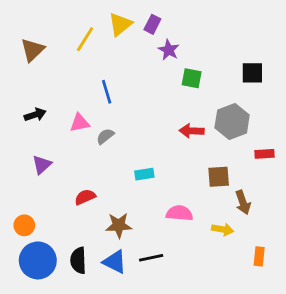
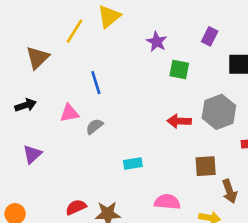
purple rectangle: (152, 24) -> (210, 36), moved
brown triangle: (32, 50) -> (38, 58), moved
red semicircle: (85, 197) -> (76, 207), moved

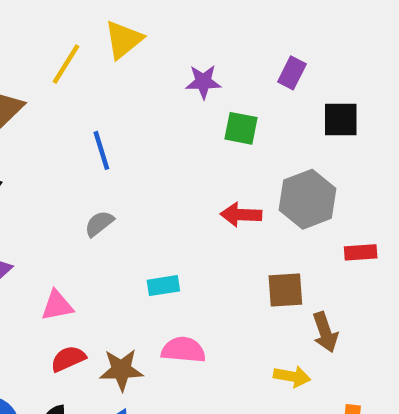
purple star: (157, 42) -> (203, 82), turned -30
pink triangle: (69, 113) -> (57, 306), moved
pink semicircle: (167, 202) -> (183, 350), moved

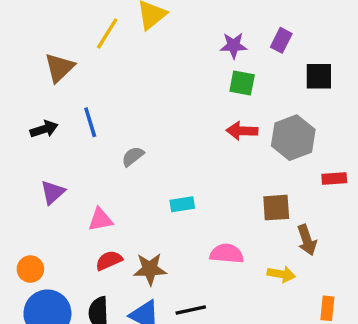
purple star: (203, 82) -> (233, 45), moved
blue line: (101, 150) -> (90, 122), moved
red arrow: (241, 215) -> (242, 131), moved
pink semicircle: (183, 350) -> (227, 254), moved

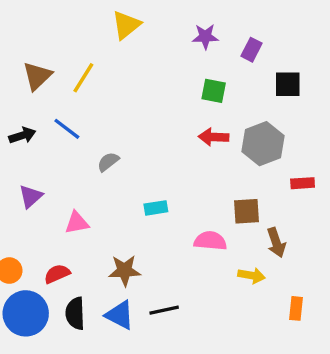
yellow line: (107, 34) -> (83, 78), moved
purple star: (233, 45) -> (205, 36), moved
blue line: (90, 122) -> (67, 129), turned -36
pink semicircle: (227, 254) -> (210, 241), moved
red semicircle: (109, 261) -> (57, 274), moved

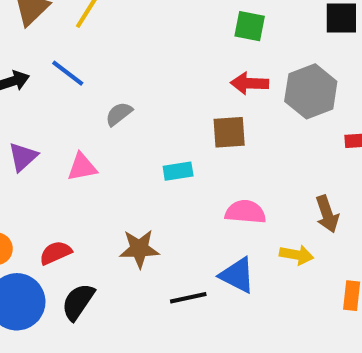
brown square: (247, 211) -> (229, 132), moved
pink triangle: (77, 223) -> (82, 167), moved
black semicircle: (75, 313) -> (78, 302), turned 36
blue triangle: (120, 315) -> (237, 275), moved

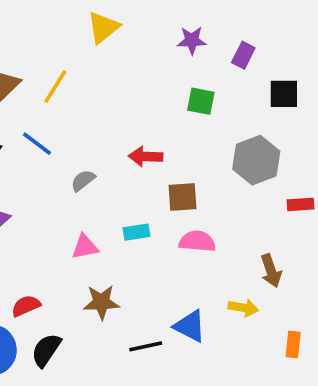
red arrow: (250, 83) -> (146, 157), moved
pink triangle: (82, 167) -> (85, 247), moved
pink semicircle: (245, 212) -> (197, 241), moved

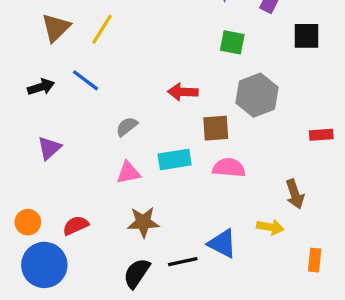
gray hexagon: (256, 160) -> (257, 95), moved
gray semicircle: (83, 180) -> (127, 127), moved
cyan rectangle: (136, 232) -> (175, 159), size x1.4
black semicircle: (46, 350) -> (137, 273), moved

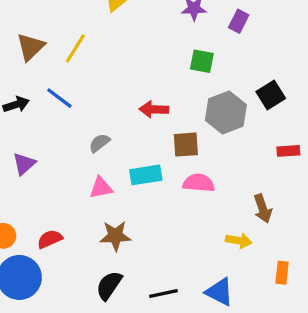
black square: (306, 36) -> (271, 95), moved, turned -32
blue triangle: (222, 244) -> (219, 292), moved
black line: (183, 262) -> (163, 293), moved

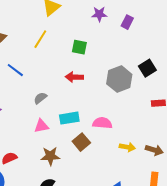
yellow line: (75, 48) -> (40, 39), moved
green square: (202, 61) -> (79, 47), moved
brown square: (186, 145) -> (81, 142), moved, turned -36
brown arrow: (263, 209) -> (154, 150), moved, turned -54
yellow arrow: (239, 241) -> (127, 147), moved

